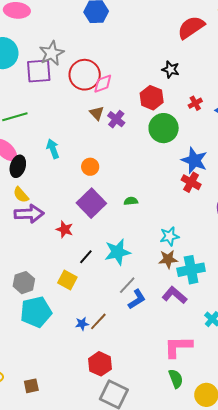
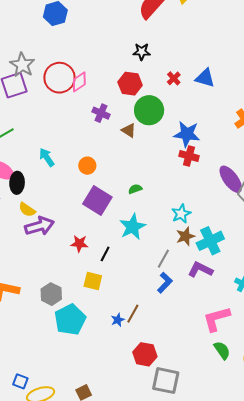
brown triangle: (97, 113) -> (129, 130), moved
red star: (65, 229) -> (79, 244), moved
cyan star: (118, 252) -> (133, 227), moved
gray line: (127, 285) -> (163, 259), moved

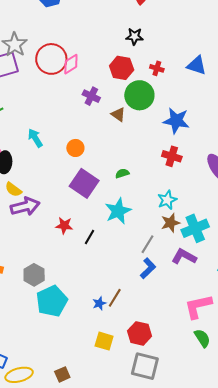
red cross: (174, 78) -> (157, 68), moved, turned -32
red cross: (189, 156) -> (172, 156), moved
yellow square: (93, 281) -> (104, 341), moved
red hexagon: (145, 354) -> (140, 333), moved

